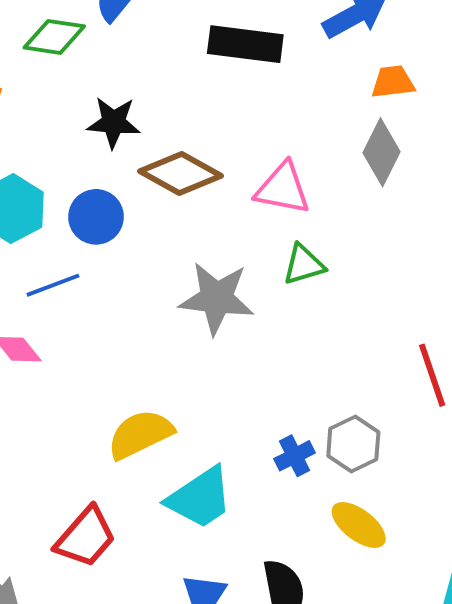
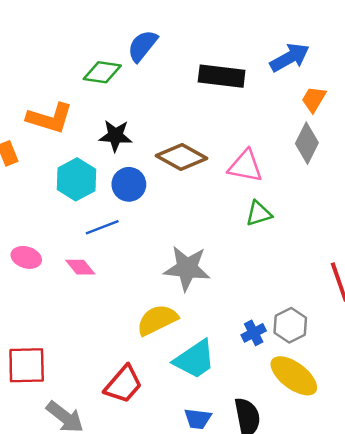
orange trapezoid: (393, 82) -> (314, 99), turned -52
black star: (114, 122) -> (115, 136), moved
gray star: (217, 298) -> (187, 268), moved
yellow ellipse: (359, 525) -> (294, 376), size x1.4

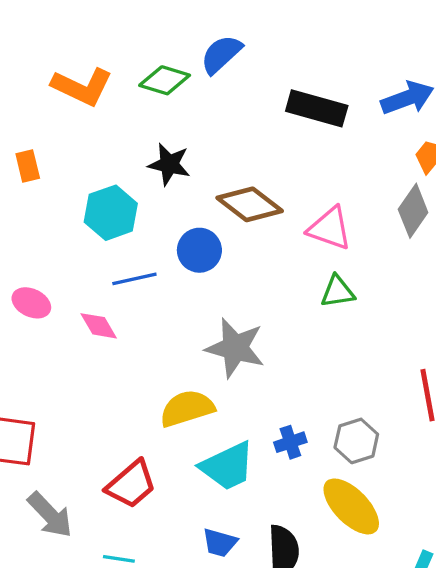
orange L-shape: (50, 118) -> (82, 87), moved
blue circle: (129, 184) -> (199, 250), moved
blue cross: (254, 333) -> (290, 442), moved

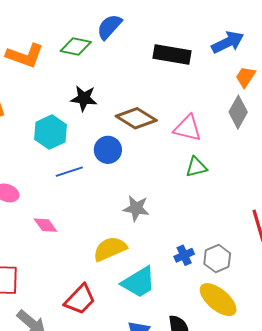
pink diamond: (99, 326) -> (45, 225), moved
gray star: (235, 348) -> (136, 208), size x0.7
blue cross: (290, 442) -> (184, 255), moved

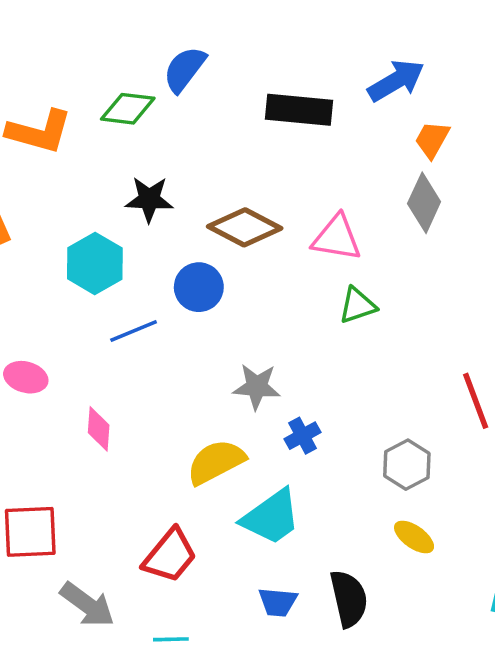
pink diamond: (45, 225) -> (99, 429), turned 45
blue cross: (184, 255) -> (302, 436), moved
yellow ellipse: (218, 300) -> (414, 537), size x0.6

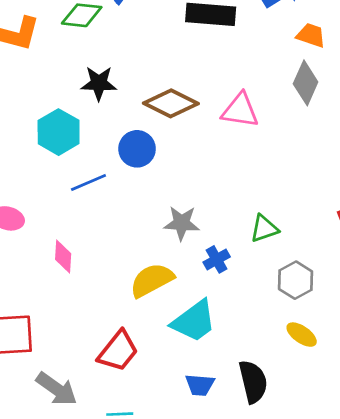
orange trapezoid: (432, 139) -> (311, 35), turned 80
green triangle: (357, 305) -> (264, 229), moved

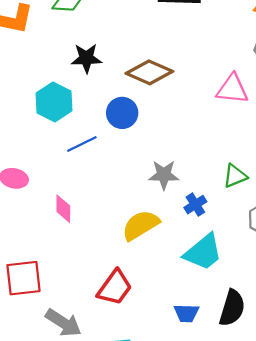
pink triangle: (240, 110) -> (232, 89), moved
cyan trapezoid: (194, 321) -> (203, 252), moved
black semicircle: (253, 382) -> (232, 308), turned 33

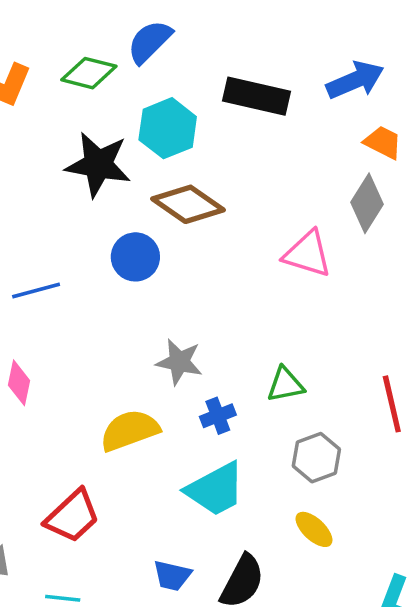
black star: (86, 58) -> (98, 165), size x1.4
cyan hexagon: (54, 102) -> (168, 128), moved
blue line: (82, 144) -> (36, 290), moved

